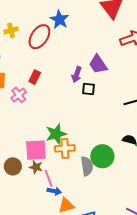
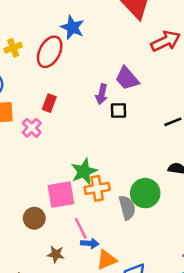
brown star: (36, 167) -> (56, 254), moved

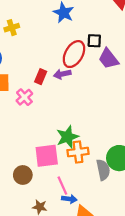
red ellipse: (50, 52) -> (74, 54), moved
purple arrow: (102, 94) -> (62, 74), moved, turned 63
black square: (118, 111) -> (94, 41), moved

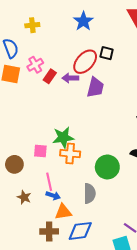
purple trapezoid: (108, 59) -> (95, 87), moved, turned -140
pink cross: (24, 97) -> (35, 65), moved
pink square: (47, 156) -> (40, 151), size x0.6
gray semicircle: (103, 170) -> (90, 193), moved

